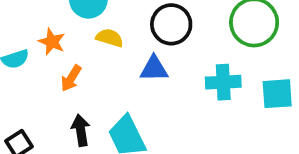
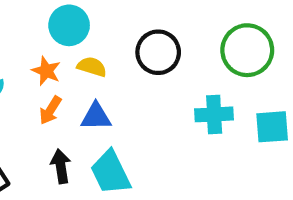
orange star: (52, 42) -> (46, 71), moved
blue triangle: (154, 69) -> (96, 116), moved

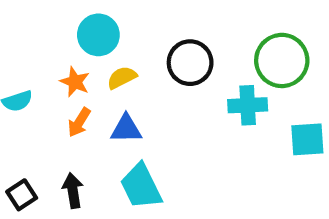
yellow semicircle: (92, 67) -> (122, 78), turned -44
cyan cross: (214, 114) -> (248, 105), moved
black arrow: (61, 166) -> (73, 191), moved

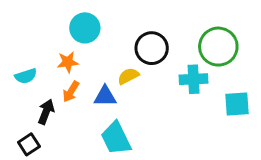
yellow semicircle: (122, 78) -> (128, 76), moved
orange star: (75, 82) -> (68, 62), turned -30
black arrow: (73, 191) -> (46, 112), moved, turned 30

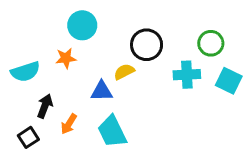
green circle: (218, 47) -> (211, 43), size x0.7
cyan semicircle: (26, 76) -> (25, 72), size x1.4
orange arrow: (71, 92) -> (69, 124), moved
cyan square: (237, 104) -> (229, 81), moved, turned 30

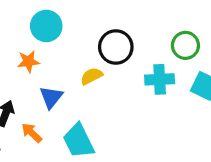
blue triangle: (102, 91) -> (51, 97), moved, turned -50
orange arrow: (69, 124) -> (32, 133), turned 102

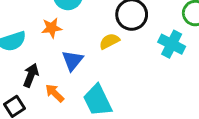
cyan cross: (160, 79) -> (172, 44), turned 30

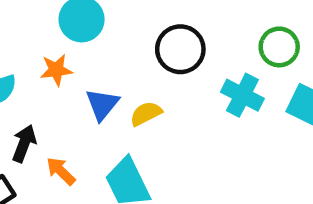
yellow semicircle: (109, 41) -> (146, 114), moved
blue triangle: (72, 60) -> (102, 104), moved

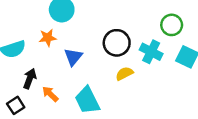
black circle: (180, 49) -> (117, 43), moved
yellow semicircle: (146, 114) -> (124, 73), moved

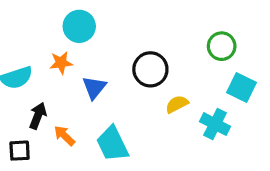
cyan cross: (151, 52) -> (215, 124), moved
yellow semicircle: (124, 73) -> (177, 104), moved
black square: (16, 105) -> (20, 151), turned 30

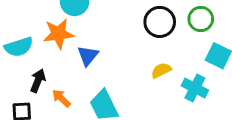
orange star: (61, 63) -> (58, 34), size x1.5
black circle: (150, 69) -> (160, 22), moved

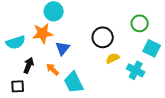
black circle: (160, 22) -> (103, 37), moved
orange arrow: (61, 98) -> (53, 69), moved

